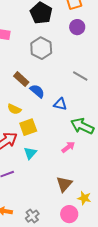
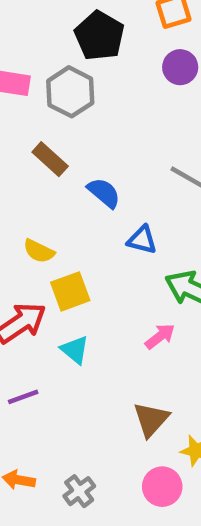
gray hexagon: (41, 48) -> (70, 92), moved
brown rectangle: (21, 79) -> (50, 159), moved
blue semicircle: (37, 91) -> (104, 193), moved
cyan triangle: (30, 153) -> (75, 350), turned -32

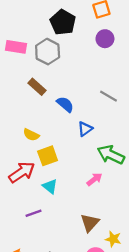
blue triangle: (142, 240) -> (85, 129), turned -49
purple line: (23, 397) -> (33, 213), moved

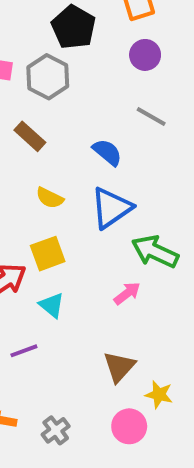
gray line: (108, 96) -> (151, 116), moved
blue semicircle: (65, 104) -> (107, 152), moved
blue triangle: (85, 129) -> (111, 208), size x1.6
yellow semicircle: (31, 135) -> (50, 198), moved

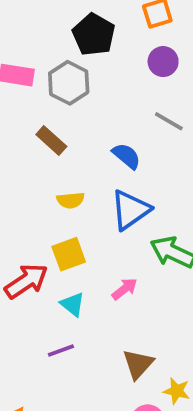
yellow semicircle: (50, 198) -> (71, 200), turned -32
pink arrow: (127, 293) -> (125, 289), moved
purple line: (24, 351) -> (61, 351), moved

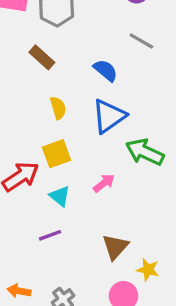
yellow semicircle: (71, 200) -> (58, 108), turned -100

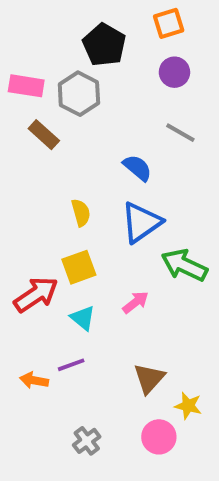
brown rectangle: (42, 57) -> (44, 135), moved
orange arrow: (19, 291) -> (34, 380), moved

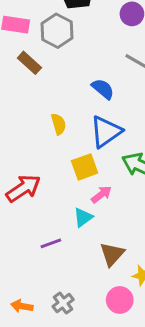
yellow square: (79, 267) -> (85, 167), moved
cyan triangle: (83, 318) -> (83, 217), moved, turned 45
orange arrow: (34, 380) -> (22, 306), moved

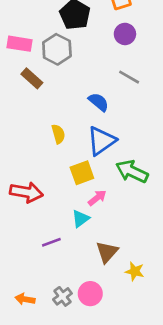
red arrow: (23, 188) -> (26, 192), turned 44
pink circle: (120, 300) -> (90, 294), moved

